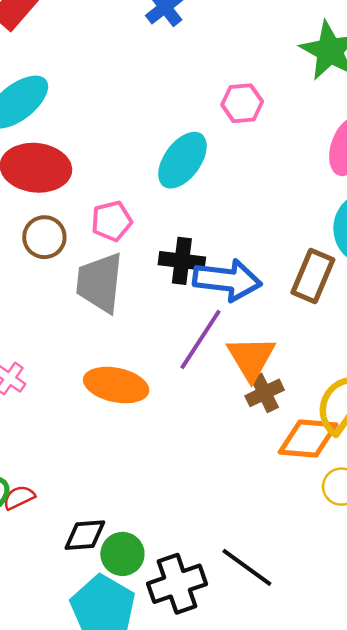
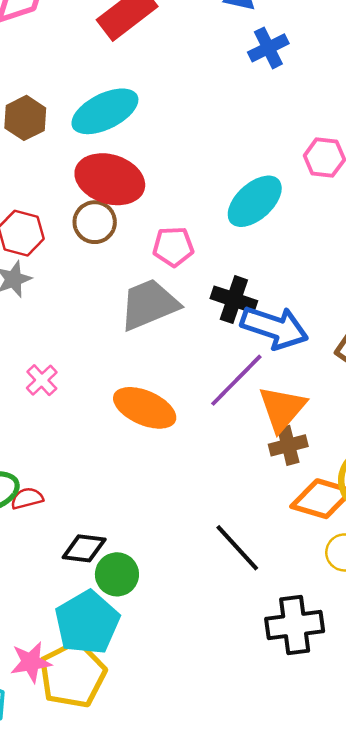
brown circle: (44, 237) -> (95, 222), moved
gray trapezoid: (100, 283) -> (149, 304), turned 50
black line: (247, 567) -> (237, 548), moved
black cross: (177, 584) -> (295, 625), moved

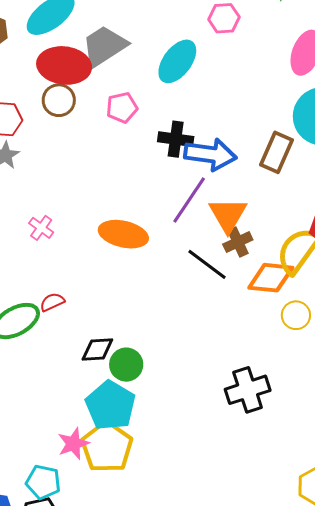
gray trapezoid: (149, 304) -> (104, 46), moved
red semicircle: (27, 498) -> (52, 302), moved
black line: (237, 548) -> (207, 264), moved
black cross: (295, 625) -> (248, 390), moved

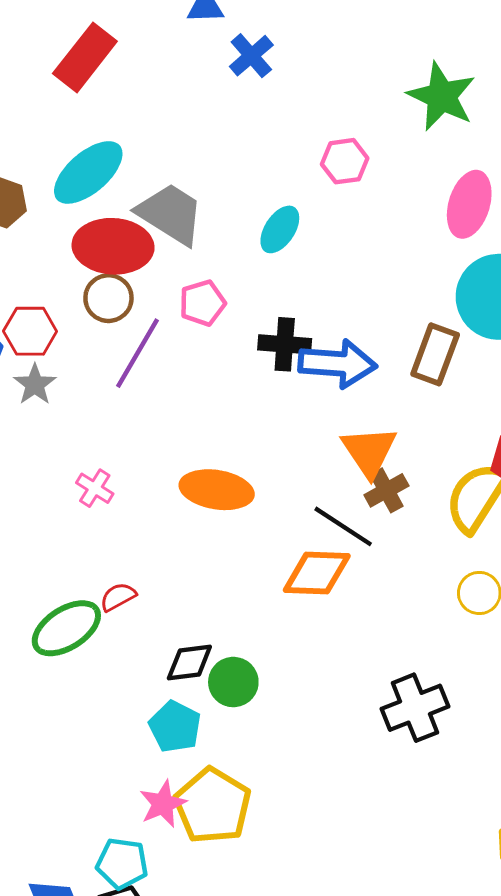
gray trapezoid: (104, 46) -> (170, 214), turned 69
cyan ellipse: (177, 61) -> (280, 229), size x0.7
purple line: (189, 200) -> (138, 353), moved
orange diamond: (271, 278) -> (317, 573), moved
cyan pentagon: (110, 405) -> (175, 727), moved, size x0.7

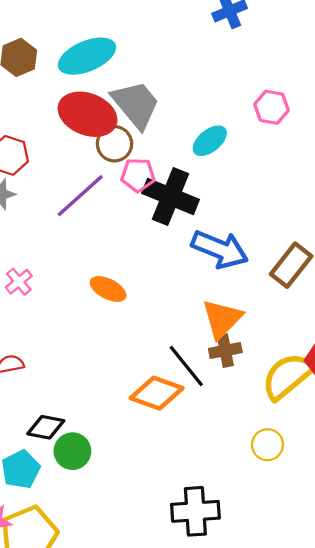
brown circle: (108, 298) -> (115, 144), moved
black cross: (285, 344) -> (171, 196), moved, size x1.4
orange ellipse: (217, 490) -> (108, 289), moved, size x0.7

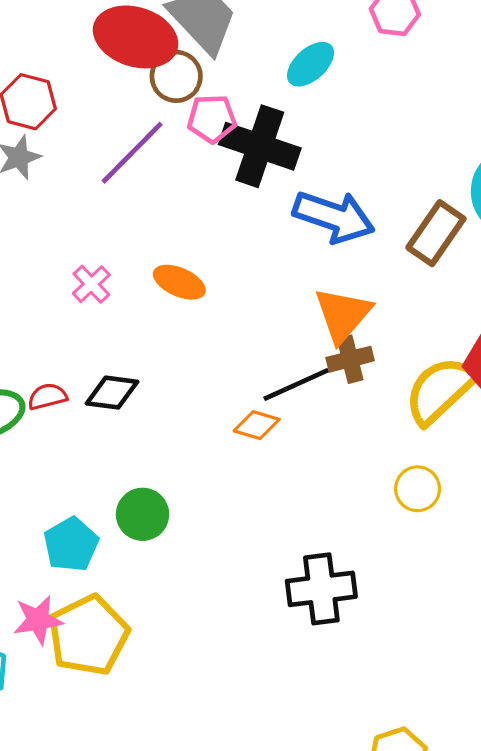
pink cross: (19, 282) -> (91, 284), moved
black line: (186, 366) -> (296, 384), turned -72
orange diamond: (157, 393) -> (257, 425), size x0.6
black diamond: (46, 427) -> (112, 393), moved

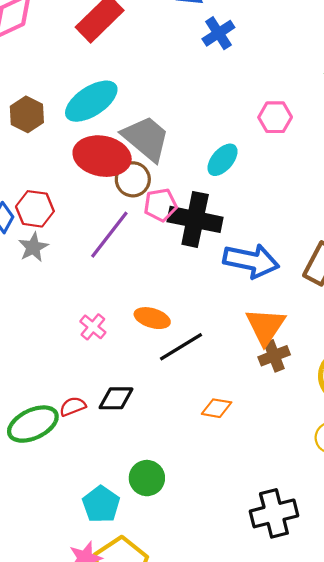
black line: (296, 384) -> (181, 347), moved

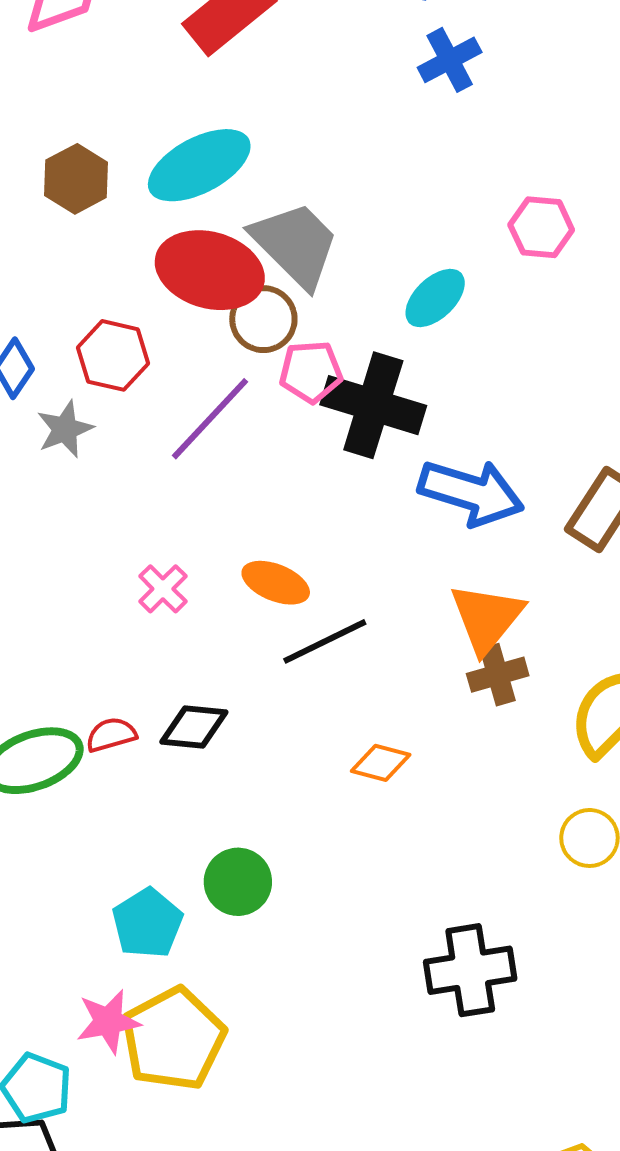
red hexagon: (35, 209) -> (113, 355), moved

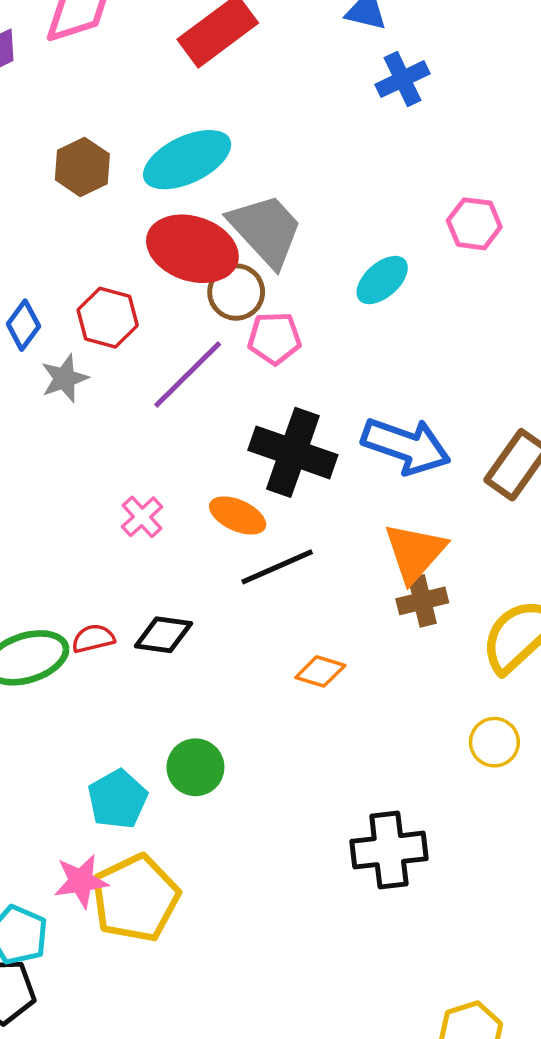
black cross: (373, 405) -> (293, 452), moved

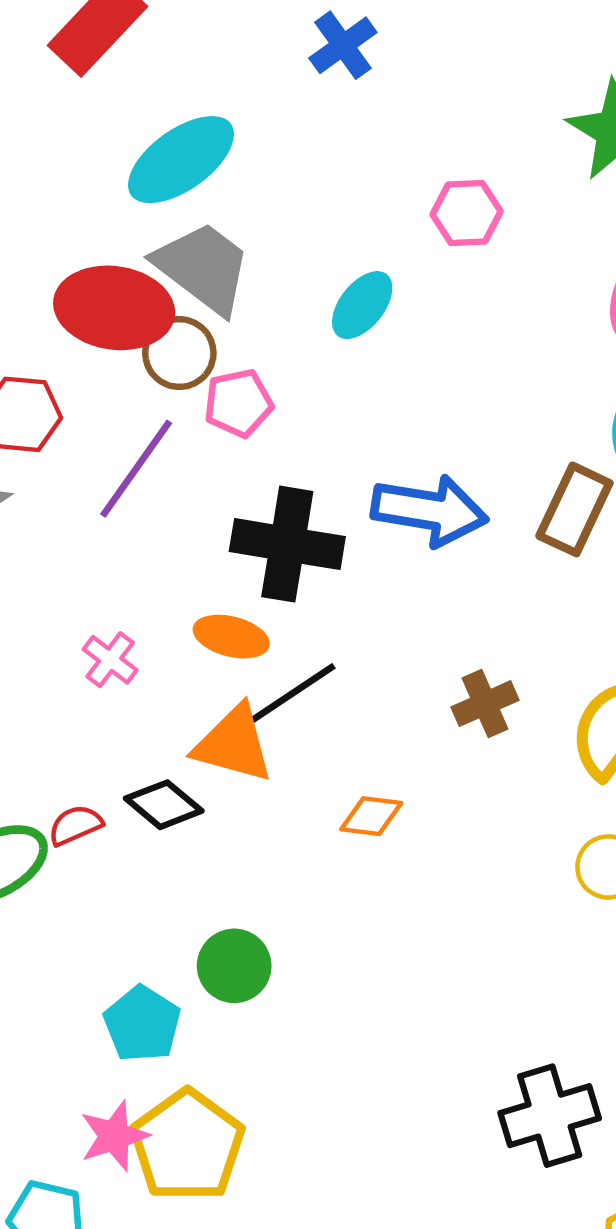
cyan ellipse: (187, 160) -> (181, 160), moved
orange triangle: (415, 552) -> (233, 744), moved, turned -46
black diamond: (163, 635) -> (164, 805), turned 42
black cross: (389, 850) -> (550, 1116), moved

